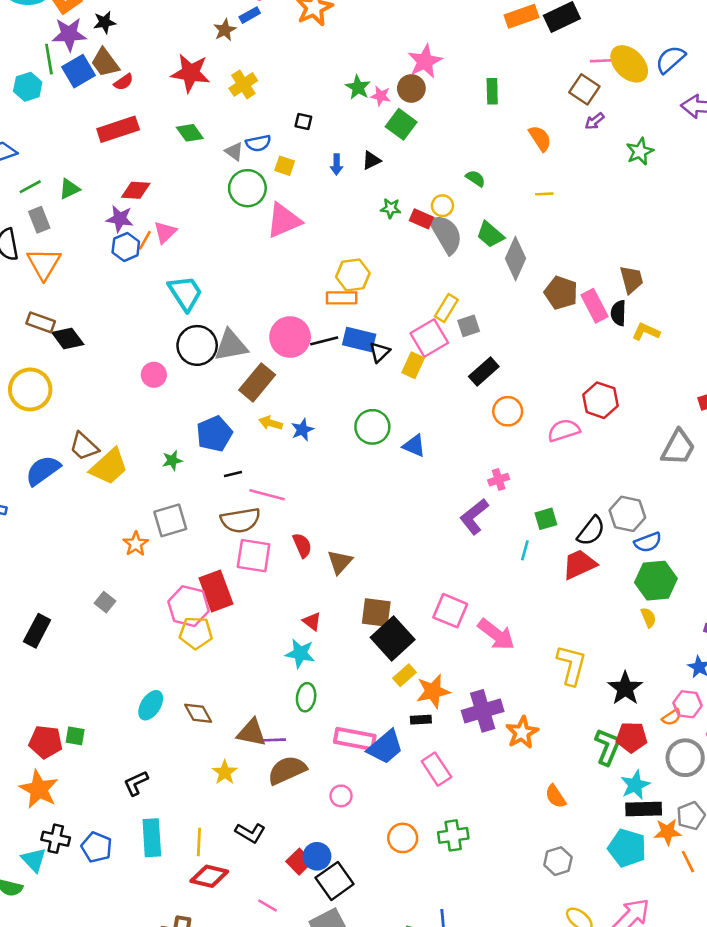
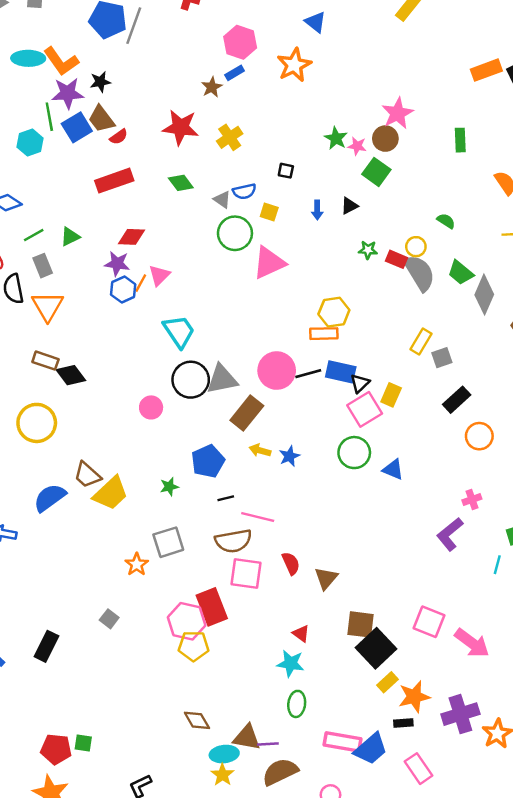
pink square: (429, 338) -> (365, 409), moved
cyan ellipse: (151, 705) -> (224, 754), moved, turned 52

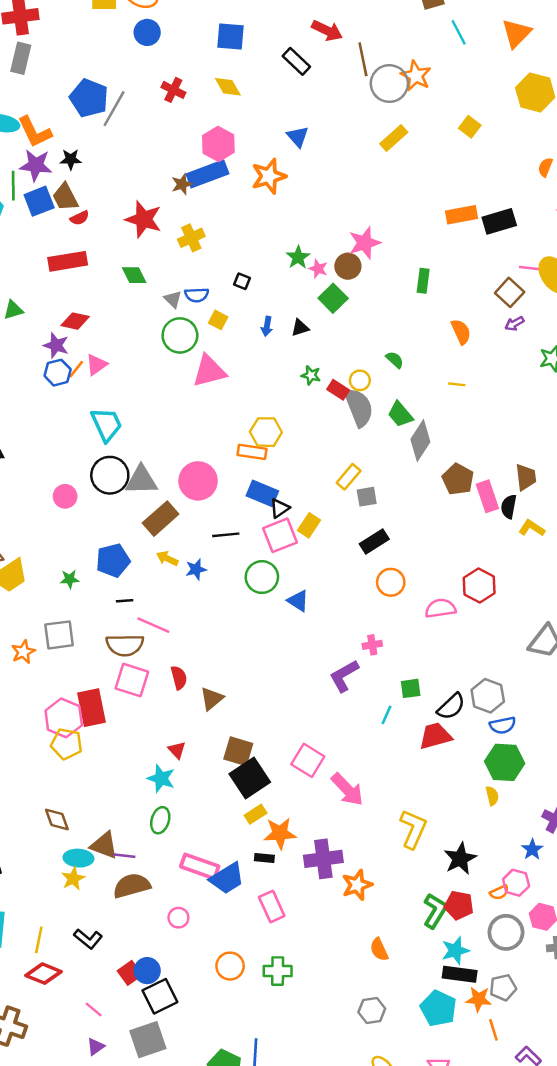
blue rectangle: (235, 73) -> (207, 174), size x2.0
black line: (308, 374) -> (226, 535), moved

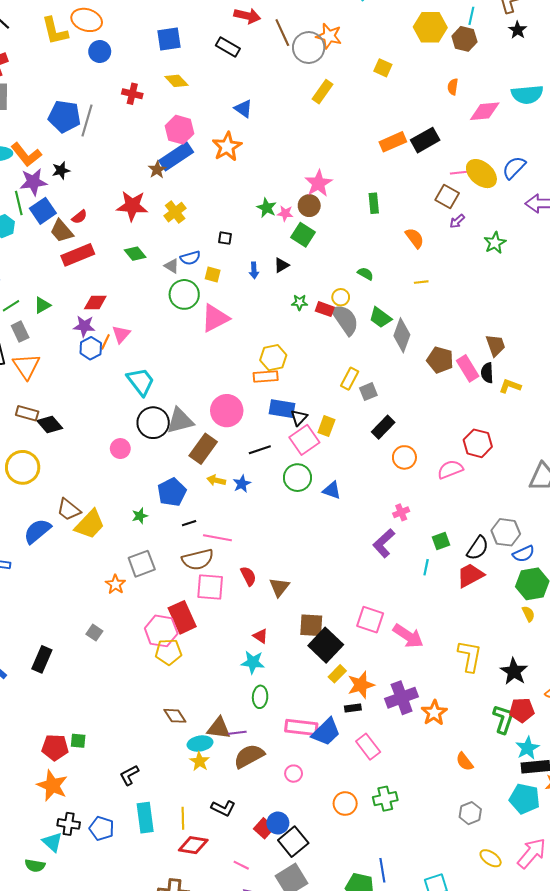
brown trapezoid: (65, 197) -> (62, 231), moved

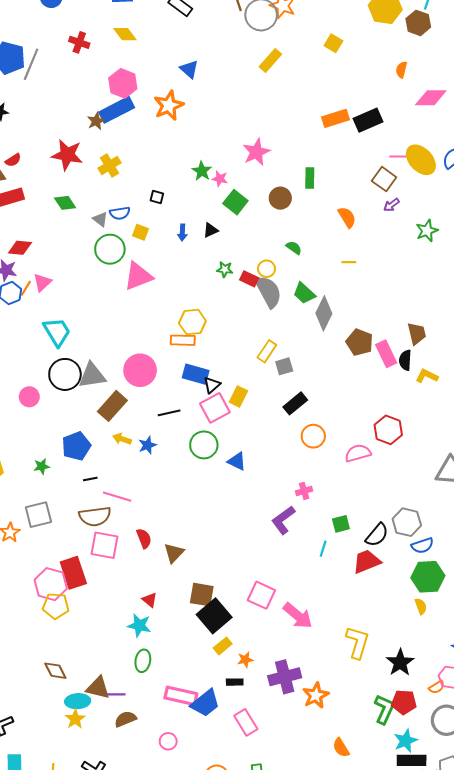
brown circle: (309, 206) -> (280, 198), moved
orange star: (361, 685) -> (245, 660), size x0.6
brown semicircle: (249, 756) -> (125, 719), size x0.7

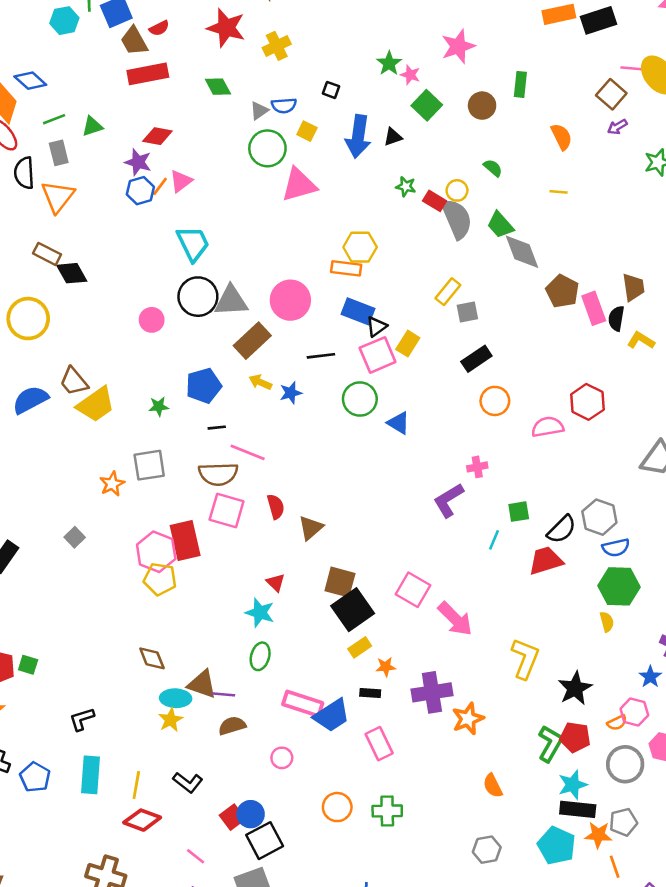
gray triangle: (100, 219) -> (259, 111), turned 42
blue arrow: (182, 233) -> (358, 136), size x2.0
gray diamond: (324, 313) -> (522, 252), turned -52

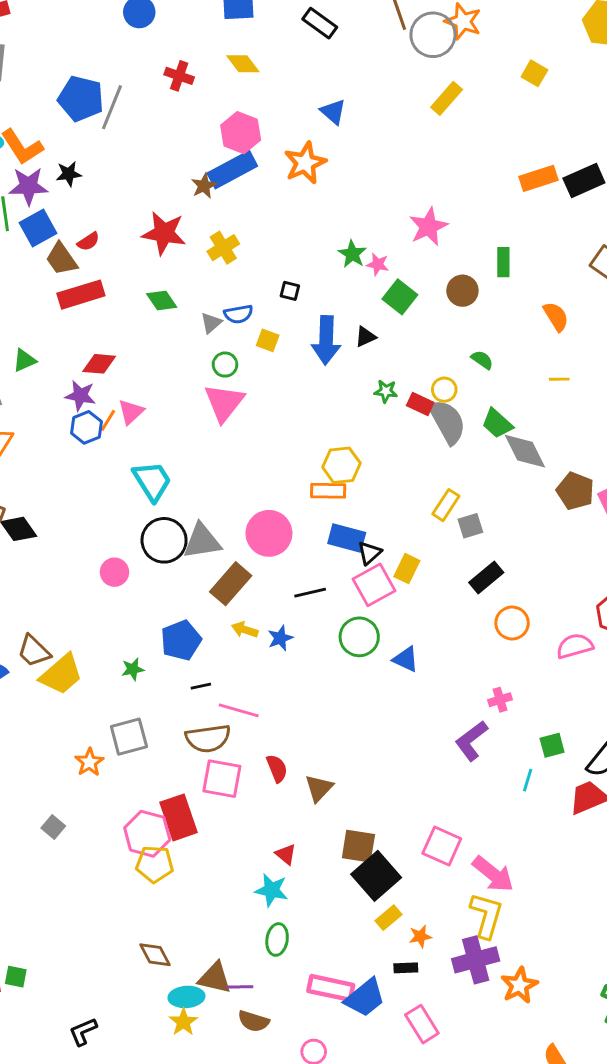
green circle: (267, 148) -> (225, 365), size x0.6
pink triangle: (299, 185) -> (224, 403), moved, turned -30
yellow L-shape: (525, 659) -> (486, 915), moved
brown semicircle: (232, 726) -> (254, 1021), turned -140

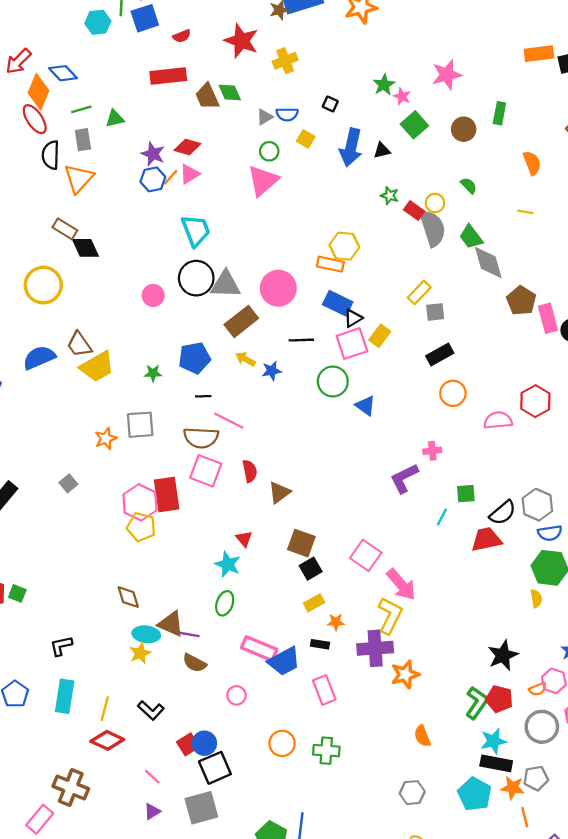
brown trapezoid: (62, 259) -> (207, 96), moved
red diamond: (99, 364) -> (187, 147), moved
black square: (376, 876) -> (311, 569), size x0.6

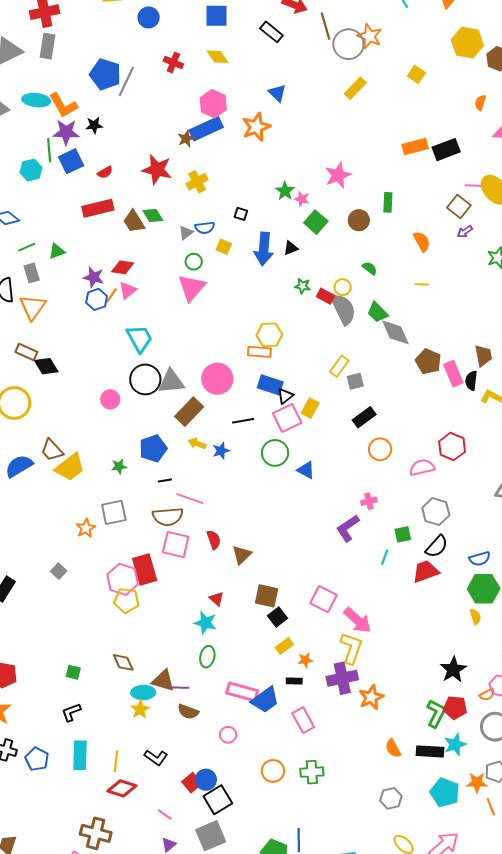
gray hexagon: (537, 505) -> (436, 511), moved
green square: (17, 593) -> (73, 672), moved
black rectangle: (496, 763) -> (430, 751), moved

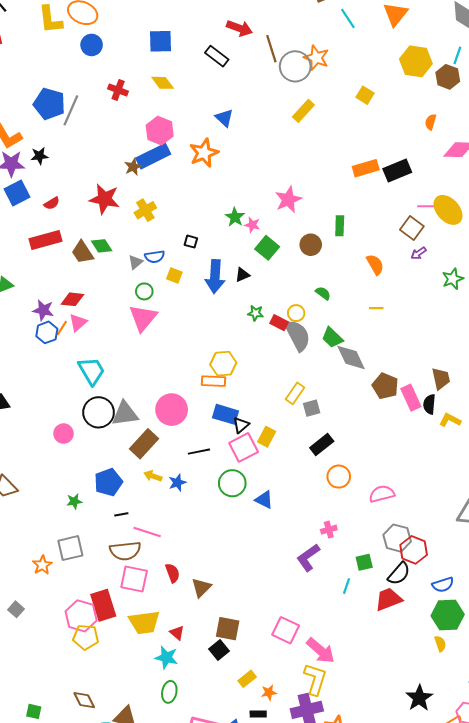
red hexagon: (452, 447) -> (414, 550), moved
yellow trapezoid: (70, 467) -> (144, 622), moved, turned 32
black square: (277, 617) -> (219, 650), moved

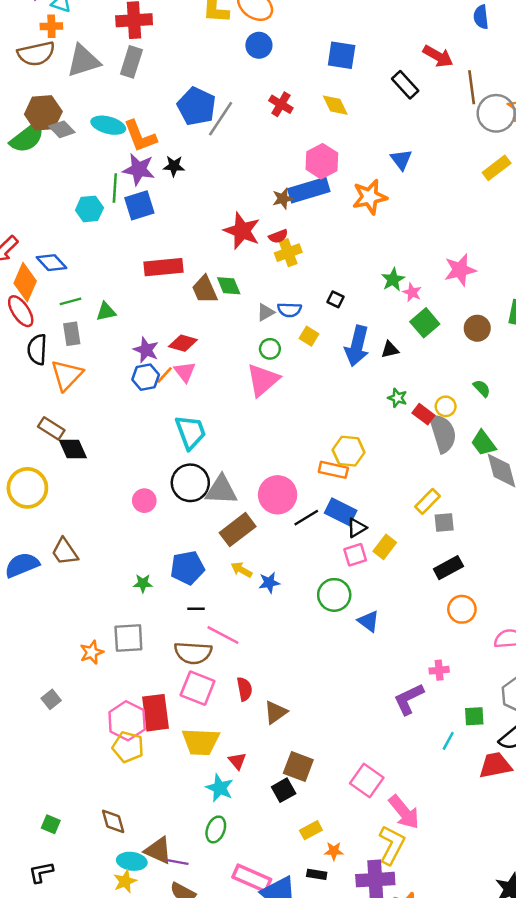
red semicircle: (52, 203) -> (278, 236), moved
pink triangle: (78, 322) -> (185, 372), turned -36
pink square: (244, 447) -> (355, 555), size x0.7
black line: (199, 452) -> (306, 518), moved, turned -30

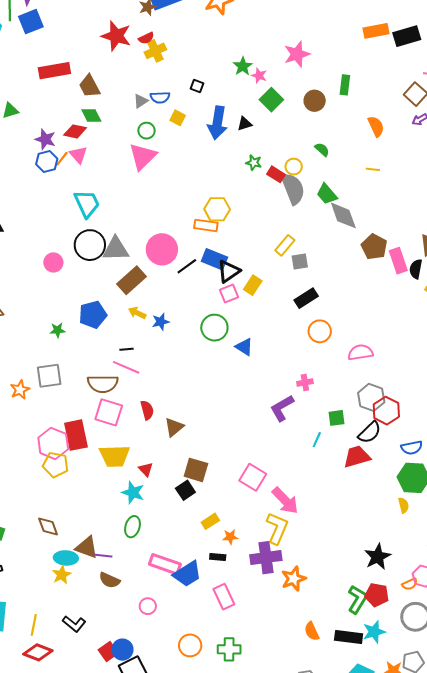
green diamond: (229, 286) -> (91, 116), moved
black triangle: (357, 528) -> (229, 271), size x1.4
black line: (196, 609) -> (126, 349), moved

